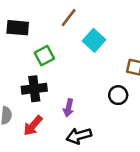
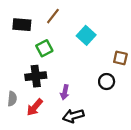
brown line: (69, 18) -> (53, 16), moved

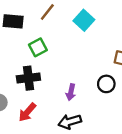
cyan square: (86, 35) -> (84, 20), moved
purple arrow: (65, 92) -> (71, 92), moved

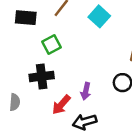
red arrow: (27, 112) -> (61, 105), moved

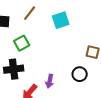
cyan square: (99, 16) -> (61, 20), turned 30

